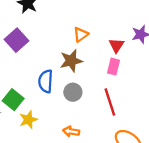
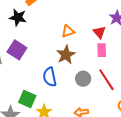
orange triangle: (81, 35) -> (68, 31), turned 32
gray circle: (73, 92) -> (83, 79), moved

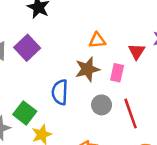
pink rectangle: (102, 50) -> (117, 73), moved

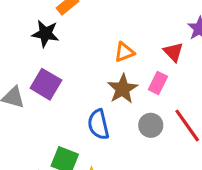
pink rectangle: (117, 73) -> (158, 83), turned 30

